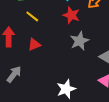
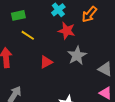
red triangle: (34, 45) -> (46, 62), moved

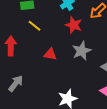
red triangle: (46, 62) -> (50, 54), turned 32

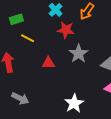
gray arrow: (16, 83) -> (20, 98), turned 90

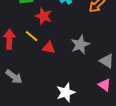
red star: (66, 30) -> (44, 16), moved
yellow line: (28, 38) -> (32, 36), moved

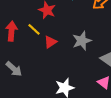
red triangle: (49, 48) -> (50, 42), turned -48

